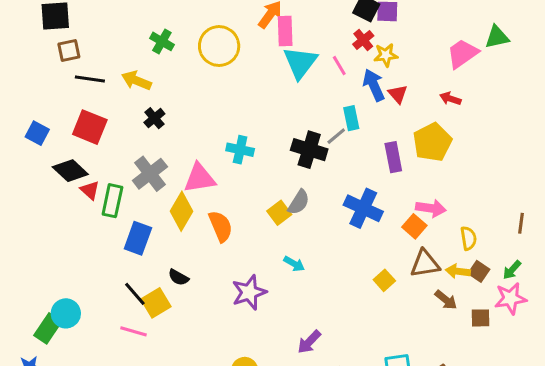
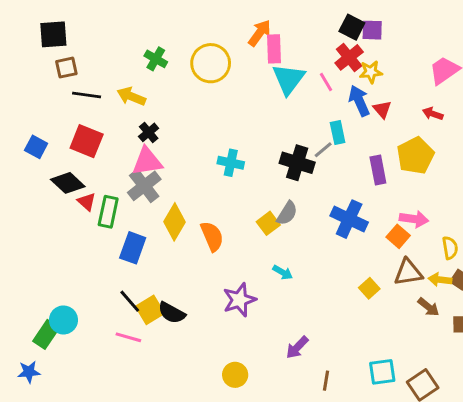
red cross: (363, 40) -> (349, 57), size x1.4
pink triangle: (200, 178) -> (147, 161), moved
black semicircle: (178, 277) -> (172, 313), moved, size x1.4

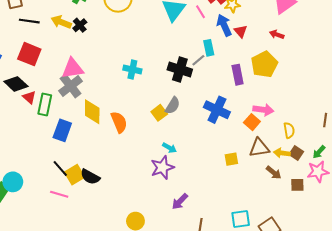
black cross: (149, 132) -> (80, 25), moved
yellow diamond: (175, 222) -> (92, 112), turned -30
yellow square: (369, 288) -> (231, 159), turned 32
purple star: (239, 300) -> (162, 167), moved

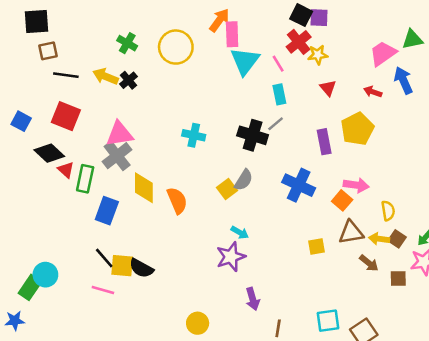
blue arrow: (224, 25) -> (403, 80), moved
cyan rectangle: (209, 48) -> (279, 94), moved
yellow square: (75, 175) -> (122, 266), turned 36
purple arrow: (180, 201) -> (253, 299), turned -60

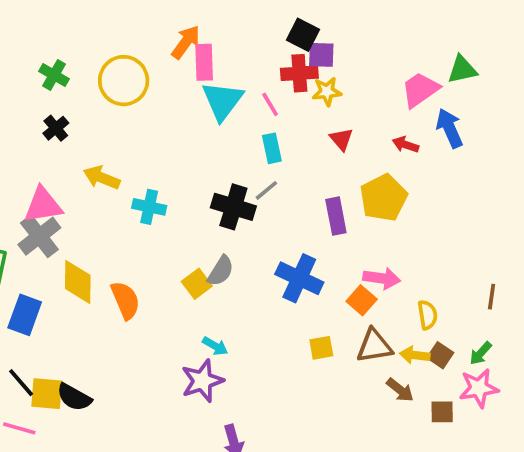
purple square: (319, 18) -> (321, 55), moved
red cross: (299, 42) -> (299, 73), turned 35
yellow arrow: (106, 76) -> (102, 178), moved
yellow square: (316, 246) -> (321, 348), moved

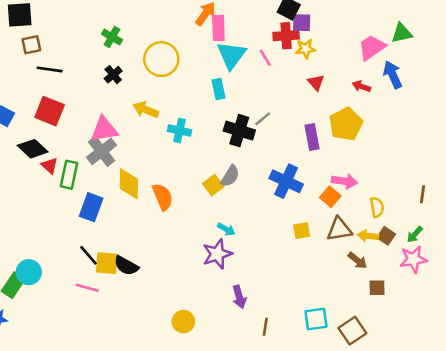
yellow circle: (124, 81) -> (161, 59), moved
cyan rectangle: (272, 148) -> (218, 89), moved
brown square: (442, 412) -> (377, 288), moved

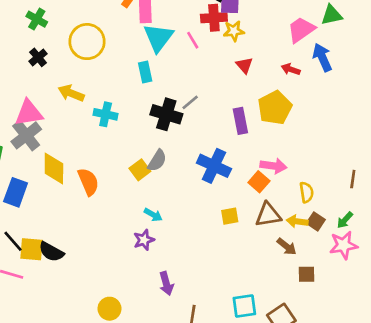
purple star: (217, 254) -> (144, 240), size x0.7

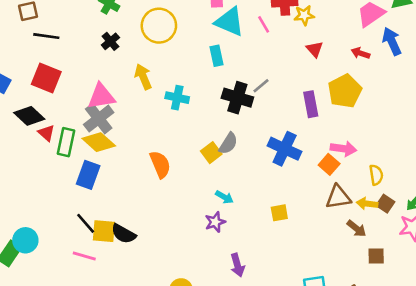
cyan triangle: (158, 38) -> (230, 22), turned -44
yellow arrow: (71, 93) -> (143, 77), turned 45
yellow diamond: (54, 168) -> (99, 142), moved, turned -48
yellow square: (230, 216) -> (279, 213), moved

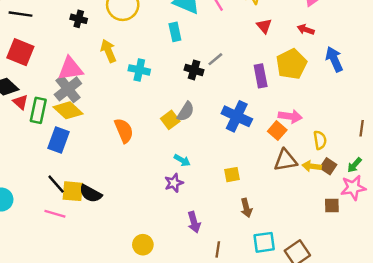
black cross: (110, 41) -> (79, 19), turned -35
blue arrow: (392, 41) -> (334, 59), moved
black cross: (237, 98) -> (194, 70), size x0.7
brown arrow: (357, 229) -> (246, 208), moved, turned 36
brown square: (376, 256) -> (332, 205), moved

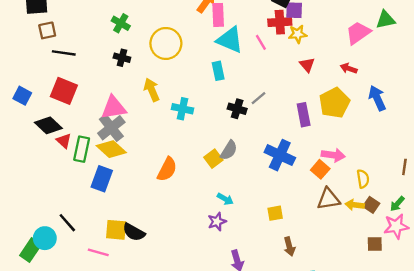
orange semicircle: (124, 131) -> (167, 169), turned 50
black line: (56, 184) -> (67, 223), moved

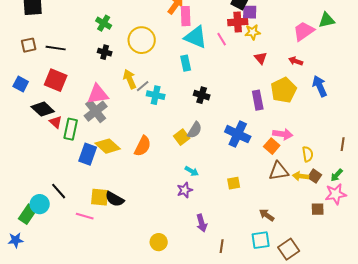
brown square: (47, 30) -> (29, 45), moved
gray line: (258, 98) -> (143, 86), moved
yellow diamond: (111, 149) -> (108, 146), moved
brown arrow: (289, 246) -> (267, 215), moved, turned 140

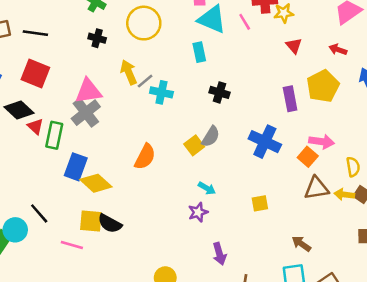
yellow diamond: (108, 146) -> (96, 183), moved

